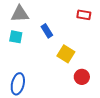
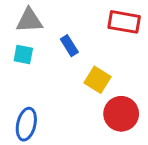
red rectangle: (84, 15) -> (124, 22), size x1.5
red circle: (82, 77) -> (121, 114), size x1.5

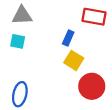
blue rectangle: (69, 46) -> (68, 38), moved, turned 56

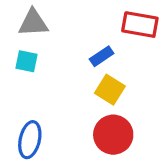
blue rectangle: (68, 38) -> (102, 56), turned 32
red circle: (92, 86) -> (113, 135), moved

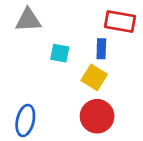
blue rectangle: (102, 56) -> (101, 49), moved, turned -54
cyan square: (26, 61) -> (60, 53), moved

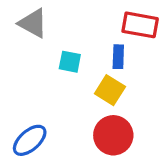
gray triangle: (28, 20) -> (33, 23), turned 32
blue ellipse: (25, 121) -> (30, 140), turned 36

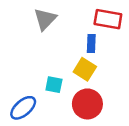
gray triangle: (33, 23) -> (45, 19), moved, turned 45
cyan square: (70, 62) -> (54, 85), moved

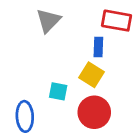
blue ellipse: (23, 108) -> (25, 116), turned -52

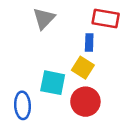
cyan square: (58, 91) -> (53, 83), size x1.5

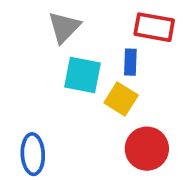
cyan square: (53, 83) -> (82, 75), moved
red circle: (85, 102) -> (147, 149), moved

